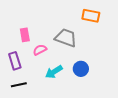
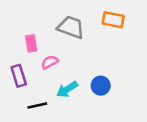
gray trapezoid: (66, 38) -> (71, 27), moved
black line: (19, 85) -> (37, 105), moved

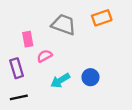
orange rectangle: (113, 20) -> (102, 18), turned -30
black line: (37, 105) -> (19, 97), moved

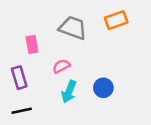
pink semicircle: (45, 56) -> (61, 66), moved
cyan arrow: (60, 81) -> (69, 92), turned -36

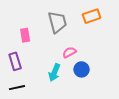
gray trapezoid: (73, 28) -> (57, 22), turned 55
pink semicircle: (61, 66) -> (69, 52), moved

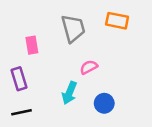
orange rectangle: (92, 16) -> (117, 21), turned 30
blue circle: (82, 69) -> (104, 103), moved

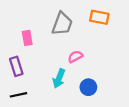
gray trapezoid: (73, 28) -> (62, 24), turned 35

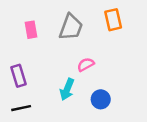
orange rectangle: (99, 17) -> (113, 20), turned 66
pink rectangle: (27, 38) -> (31, 30), moved

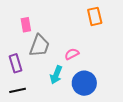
gray trapezoid: (71, 27) -> (39, 46), moved
blue circle: (101, 99) -> (84, 83), size x1.5

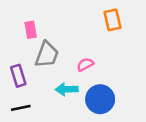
cyan arrow: (56, 75) -> (67, 89), turned 66

